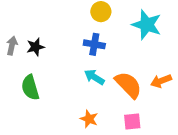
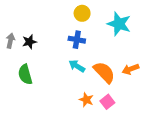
orange star: (89, 119) -> (86, 100), moved
pink square: (132, 121) -> (107, 102), turned -32

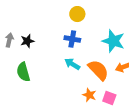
cyan star: (119, 24) -> (113, 41), moved
orange star: (86, 100) -> (89, 95), moved
pink square: (107, 102) -> (109, 98), moved, turned -32

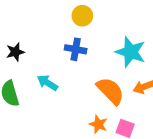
cyan arrow: (72, 64) -> (47, 83), moved

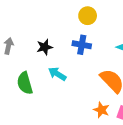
black star: (15, 52) -> (45, 47), moved

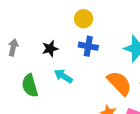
yellow circle: (88, 16) -> (84, 19), moved

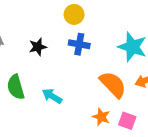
cyan arrow: (63, 76) -> (52, 96), moved

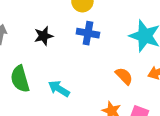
orange semicircle: (113, 84) -> (124, 76), size x0.6

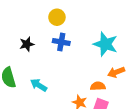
orange semicircle: (124, 76) -> (98, 86), moved, turned -48

